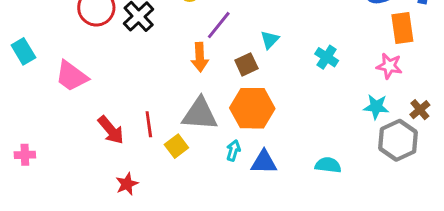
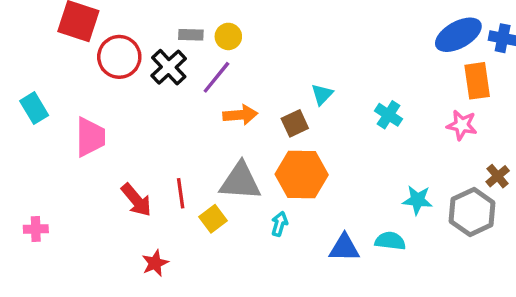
purple line: (219, 25) -> (216, 77), moved
orange arrow: (200, 57) -> (240, 115), turned -92
pink trapezoid: (72, 76) -> (90, 137), turned -126
cyan star: (376, 107) -> (417, 200), moved
blue triangle: (264, 162) -> (344, 248), moved

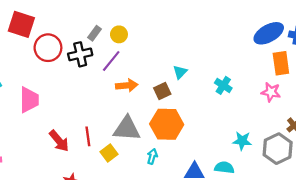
gray rectangle: (191, 35) -> (95, 33), turned -56
black cross: (169, 67) -> (80, 54), turned 30

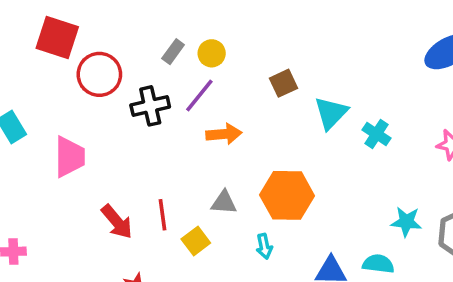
black cross: (80, 54) -> (150, 106), moved
cyan triangle: (180, 72) -> (331, 113), moved, size x1.5
brown square: (162, 91) -> (284, 83), moved
gray triangle: (127, 129) -> (224, 202), size x0.6
cyan arrow: (152, 156) -> (264, 246), turned 152

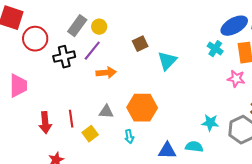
gray rectangle: (173, 52) -> (77, 26), size x1.5
cyan cross: (377, 134) -> (215, 49), moved
red arrow: (117, 222) -> (45, 123), turned 35

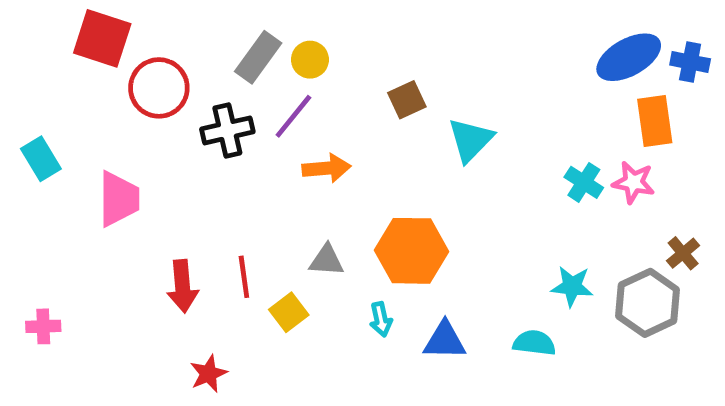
cyan cross: (215, 49) -> (584, 182), moved
blue triangle: (167, 151) -> (445, 341), moved

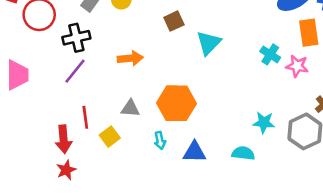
purple line: (293, 116) -> (75, 71), moved
cyan cross: (584, 182) -> (270, 54), moved
red arrow: (183, 286) -> (64, 139), moved

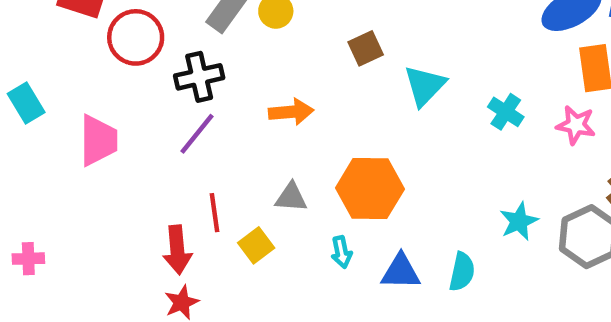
cyan cross: (270, 54) -> (506, 112), moved
cyan star: (264, 122) -> (519, 221), turned -30
cyan semicircle: (243, 153) -> (462, 272), moved, turned 95

